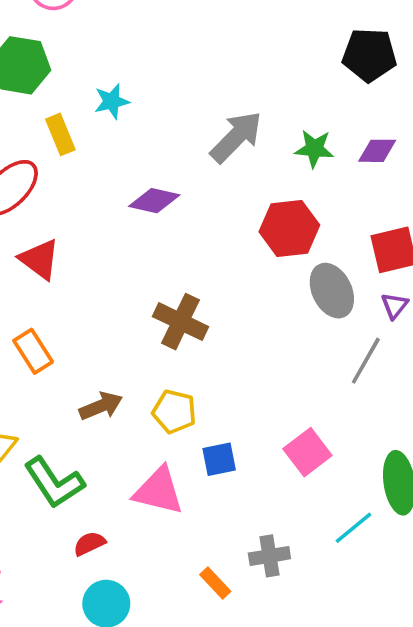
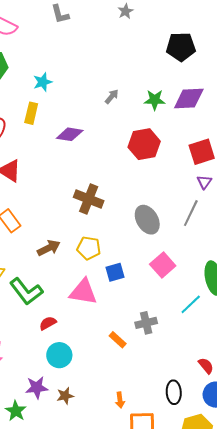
yellow rectangle: (60, 134) -> (31, 113), moved, turned 40
gray arrow: (236, 137) -> (112, 96), size x0.5
purple diamond: (377, 151) -> (189, 99), size x1.5
gray ellipse: (332, 291) -> (147, 220), moved

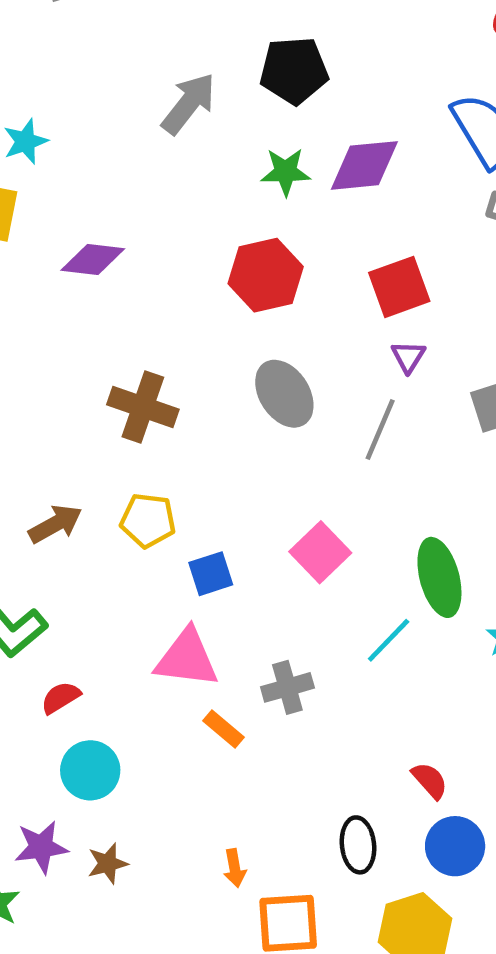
black pentagon: (181, 47) -> (294, 70), moved
gray arrow: (112, 96) -> (189, 104), moved, size x1.8
gray ellipse: (147, 220) -> (284, 394), moved
pink triangle: (83, 292) -> (187, 658), moved

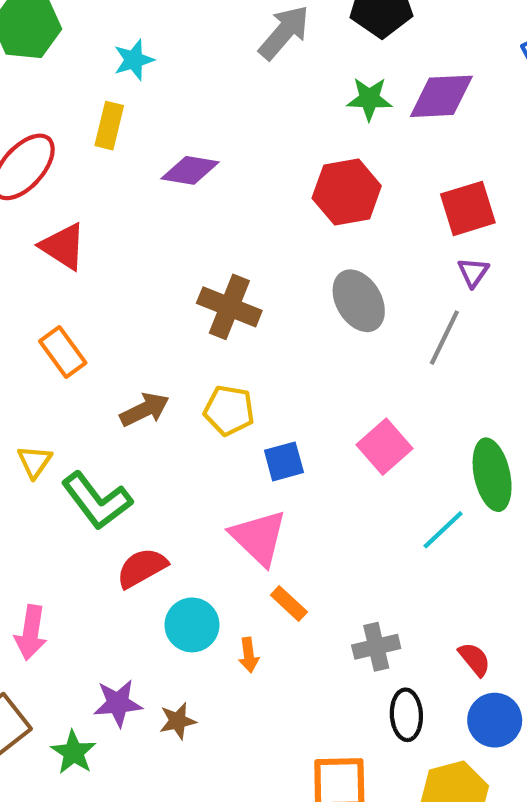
pink triangle: (187, 658) -> (259, 538), turned 34
gray cross: (287, 687) -> (376, 647), moved
red semicircle: (61, 698) -> (142, 568), size x1.4
cyan circle: (90, 770) -> (192, 625), moved
orange arrow: (235, 868) -> (249, 655), moved

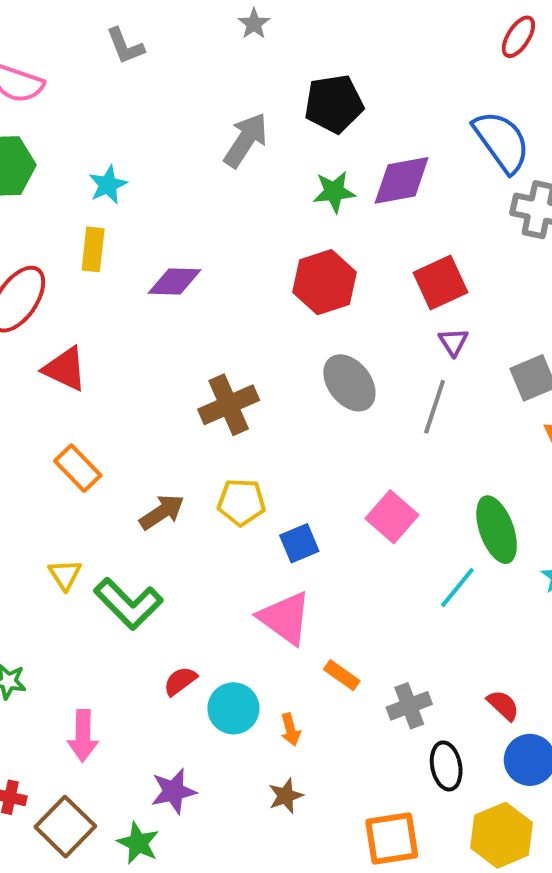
brown cross: (229, 307) -> (229, 405), turned -38
red semicircle: (142, 568) -> (180, 681), moved, size x0.7
orange rectangle: (289, 603) -> (342, 675), moved
brown star: (178, 721) -> (286, 796), moved

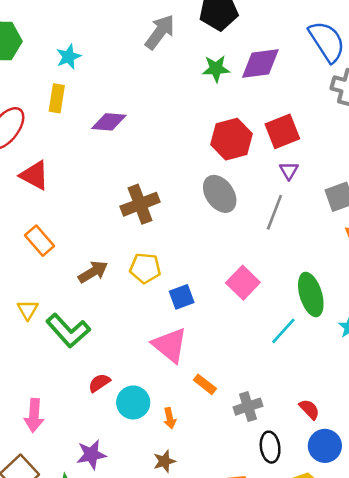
red hexagon: (325, 282) -> (231, 139), moved

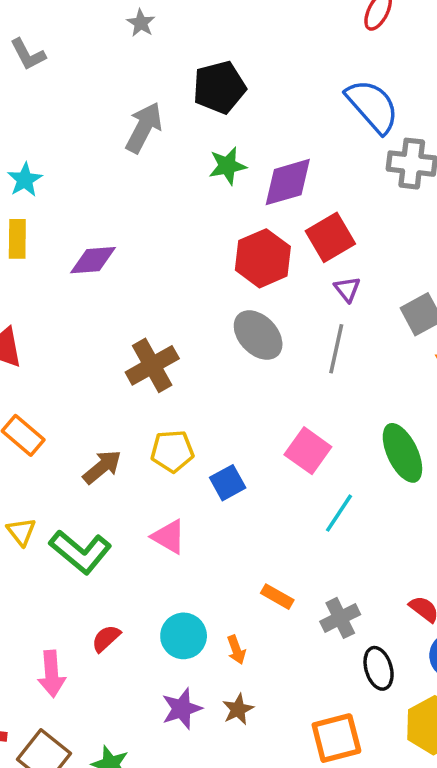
purple diamond: (260, 63) -> (288, 182), moved
cyan line: (283, 331) -> (339, 513), moved
pink triangle: (170, 345) -> (169, 537), moved, size x0.7
red semicircle: (99, 383) -> (106, 638), moved
purple star: (91, 455) -> (182, 709), moved

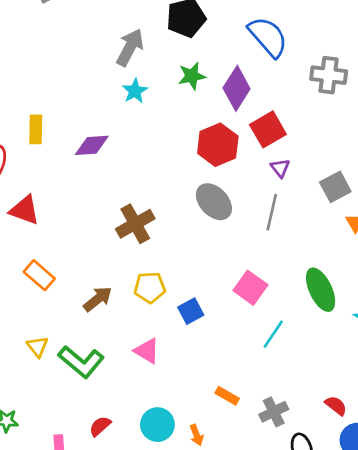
blue semicircle: (372, 106) -> (268, 37), moved
cyan star: (25, 180) -> (135, 91), moved
purple diamond: (288, 182) -> (237, 88), turned -42

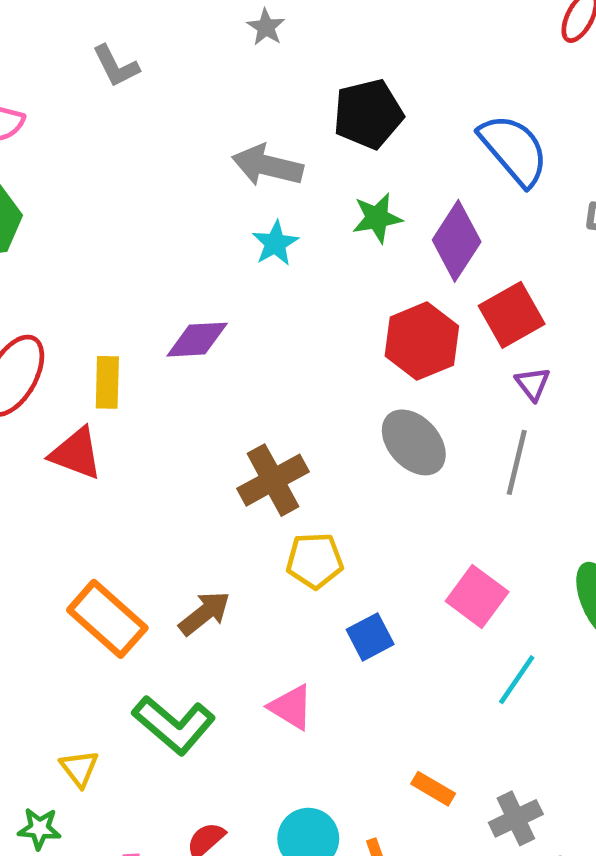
gray arrow: (130, 47) -> (267, 165), turned -105
yellow rectangle: (36, 129) -> (107, 382), moved
orange rectangle: (39, 275) -> (107, 619), moved, size x1.4
yellow pentagon: (150, 287) -> (315, 561), moved
yellow triangle: (37, 347) -> (79, 768), moved

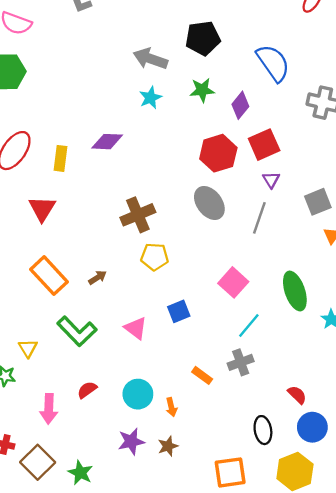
purple diamond: (457, 241) -> (240, 105), size x0.7
red triangle: (76, 453) -> (42, 209), moved, turned 36
brown arrow: (205, 613) -> (97, 277), size x0.7
blue square: (370, 637) -> (179, 311), moved
gray cross: (516, 818) -> (241, 362), moved

